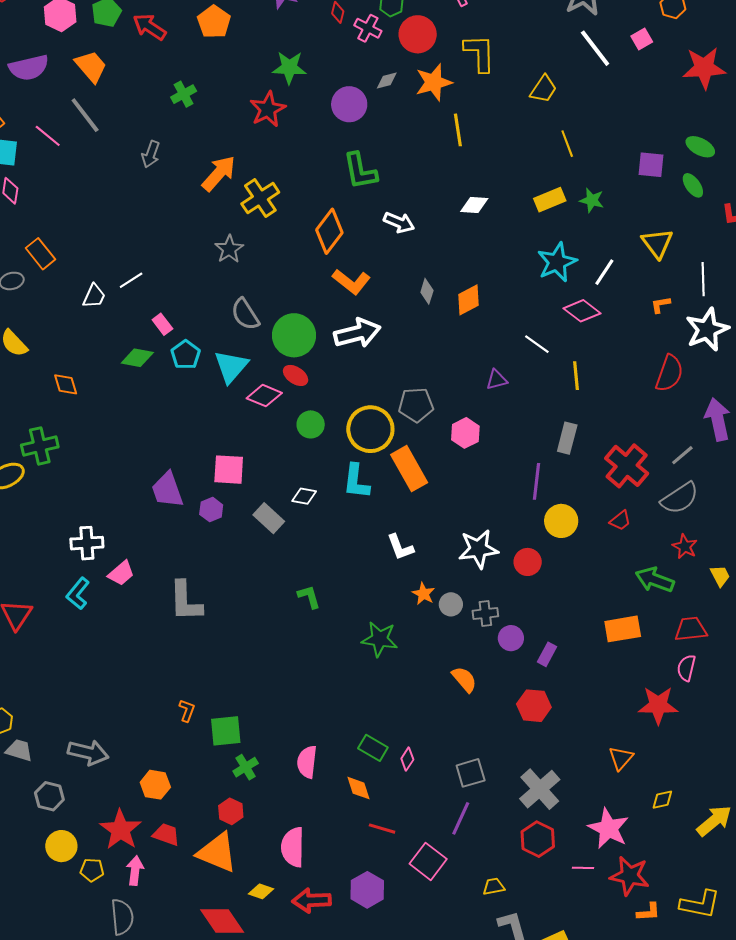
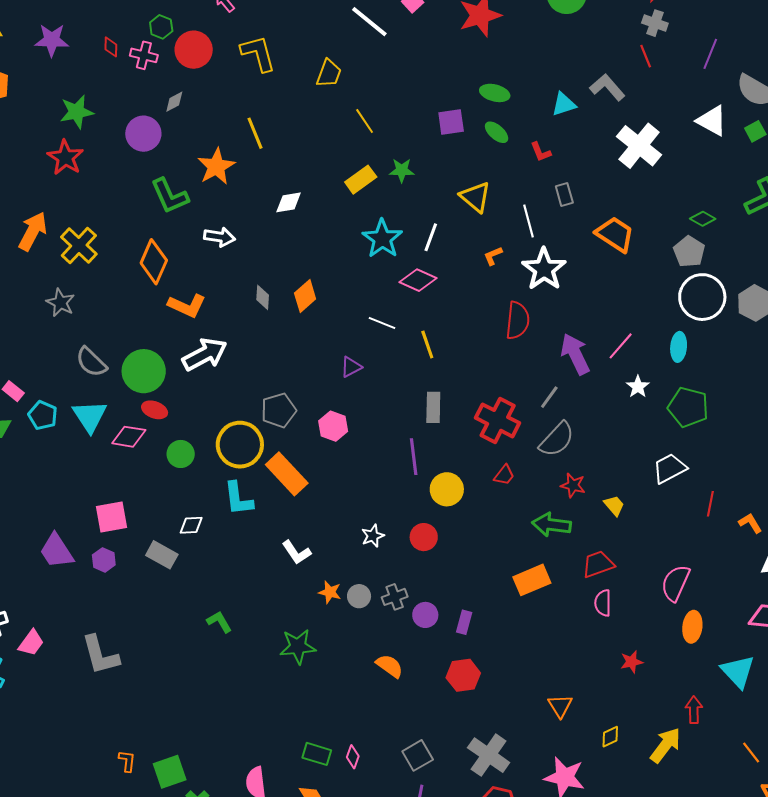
orange star: (434, 82) -> (216, 166), moved
white star: (478, 549) -> (373, 536), size x0.6
red star: (658, 705) -> (632, 662), moved, size x0.6

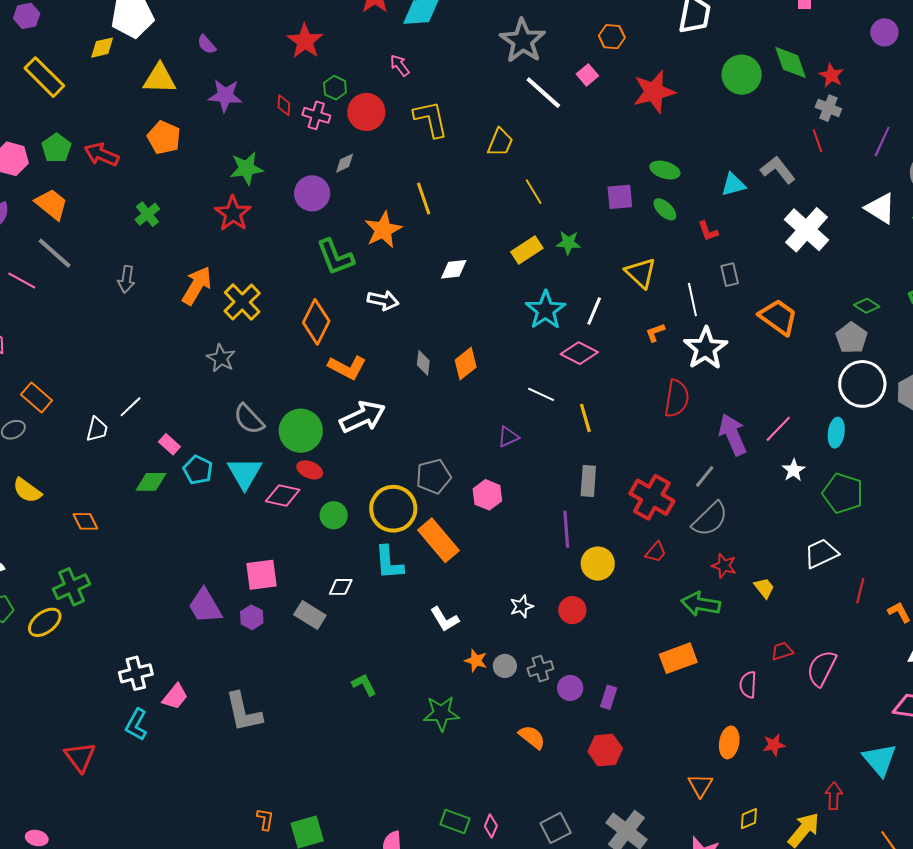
red trapezoid: (598, 564) -> (782, 651), moved, size x0.7
orange ellipse: (692, 627) -> (729, 742), moved

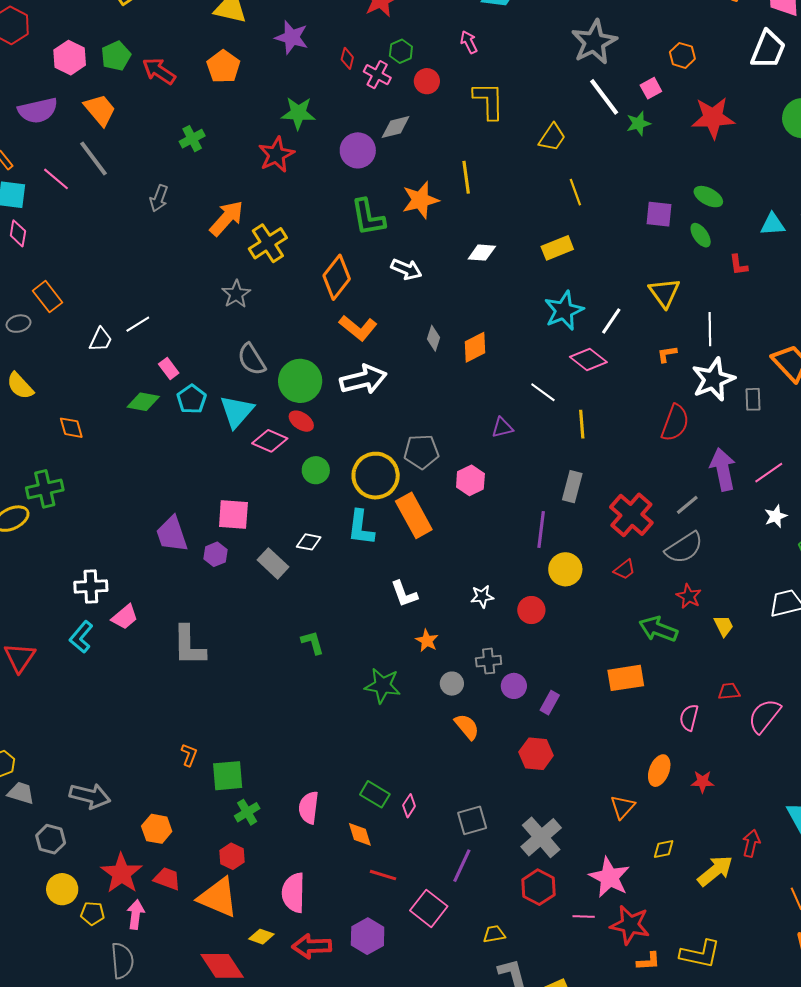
red circle: (366, 112) -> (427, 81), size x0.7
gray diamond: (345, 163) -> (396, 127), size x1.4
green star: (568, 243) -> (638, 123), moved, turned -30
gray rectangle: (730, 275) -> (753, 399), moved
gray circle: (505, 666) -> (452, 684), moved

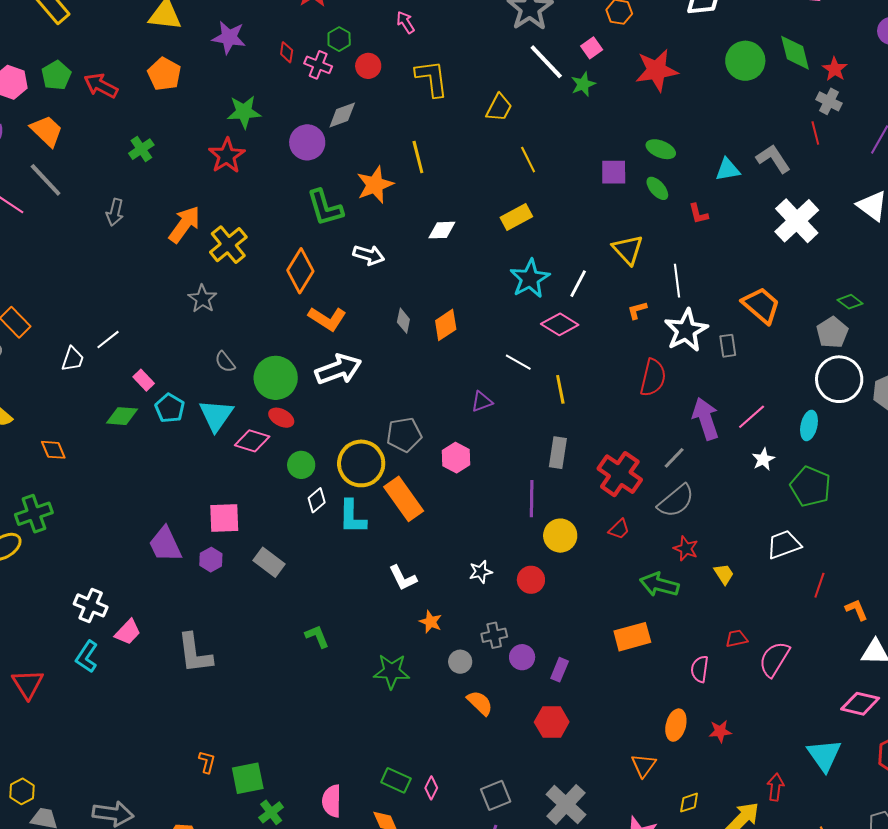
gray semicircle: (252, 359) -> (225, 362), size x0.7
white diamond: (309, 542) -> (317, 500), moved, turned -45
white cross: (91, 586) -> (91, 605), turned 32

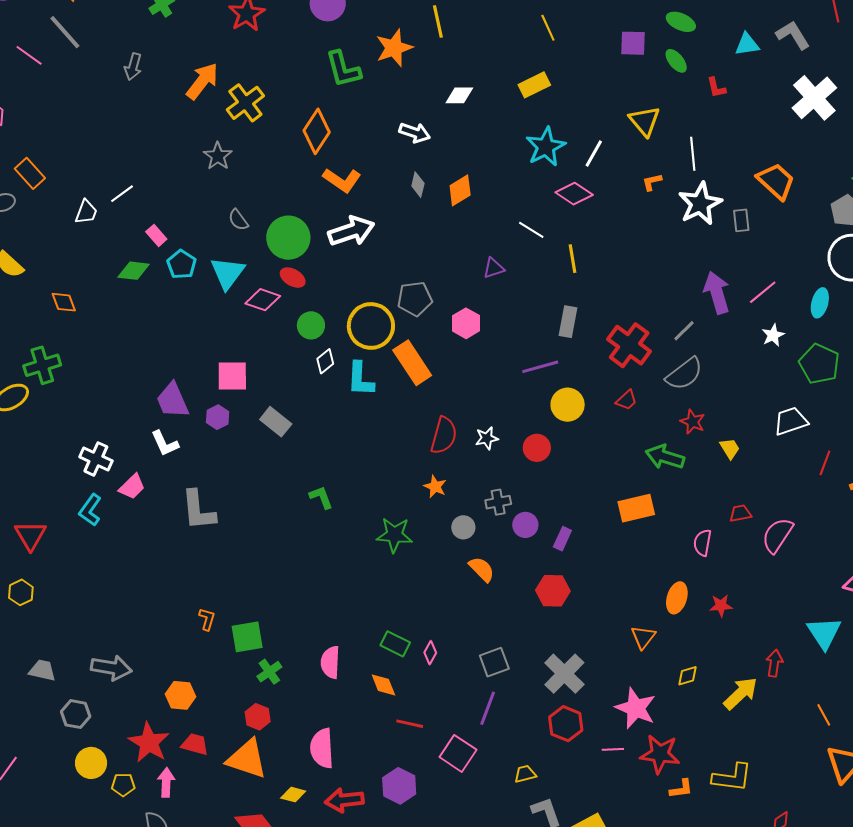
white arrow: (369, 255) -> (415, 133), moved
red semicircle: (653, 378) -> (444, 435), moved
purple line: (532, 499) -> (540, 367), turned 72
white L-shape: (403, 578) -> (165, 443), moved
yellow hexagon: (22, 791) -> (21, 592), moved

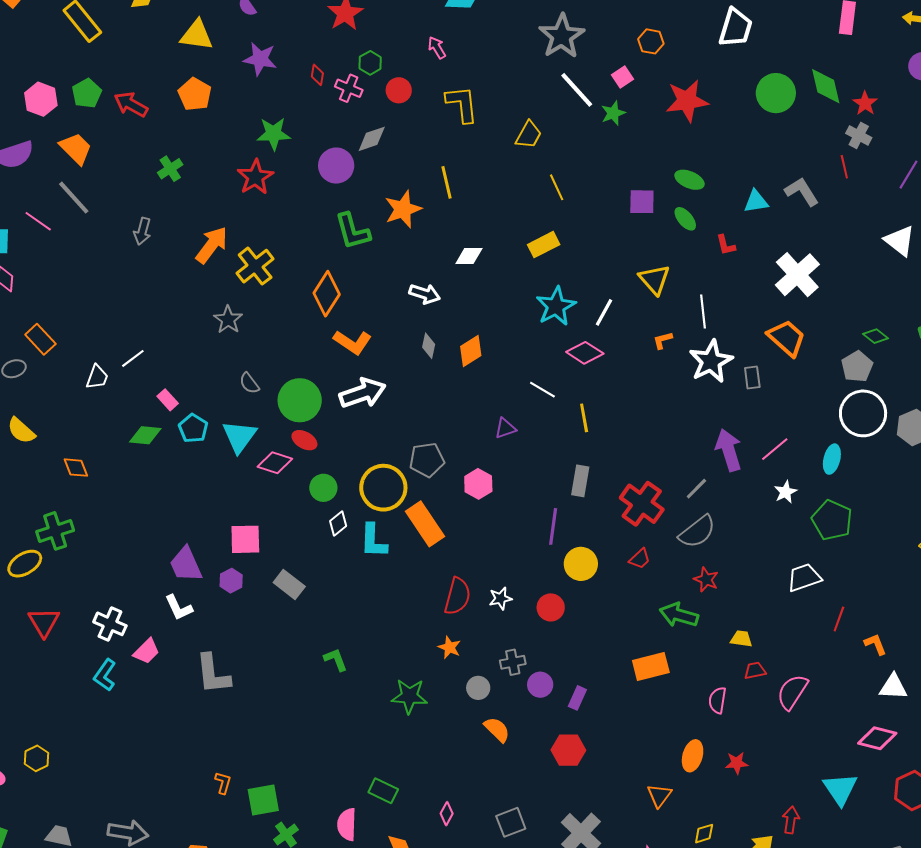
white cross: (814, 98) -> (797, 275), moved
purple line: (540, 367) -> (553, 526), turned -66
yellow trapezoid: (730, 448) -> (741, 639), moved, turned -50
red triangle: (30, 535) -> (44, 622), moved
green rectangle: (395, 644) -> (383, 791), moved

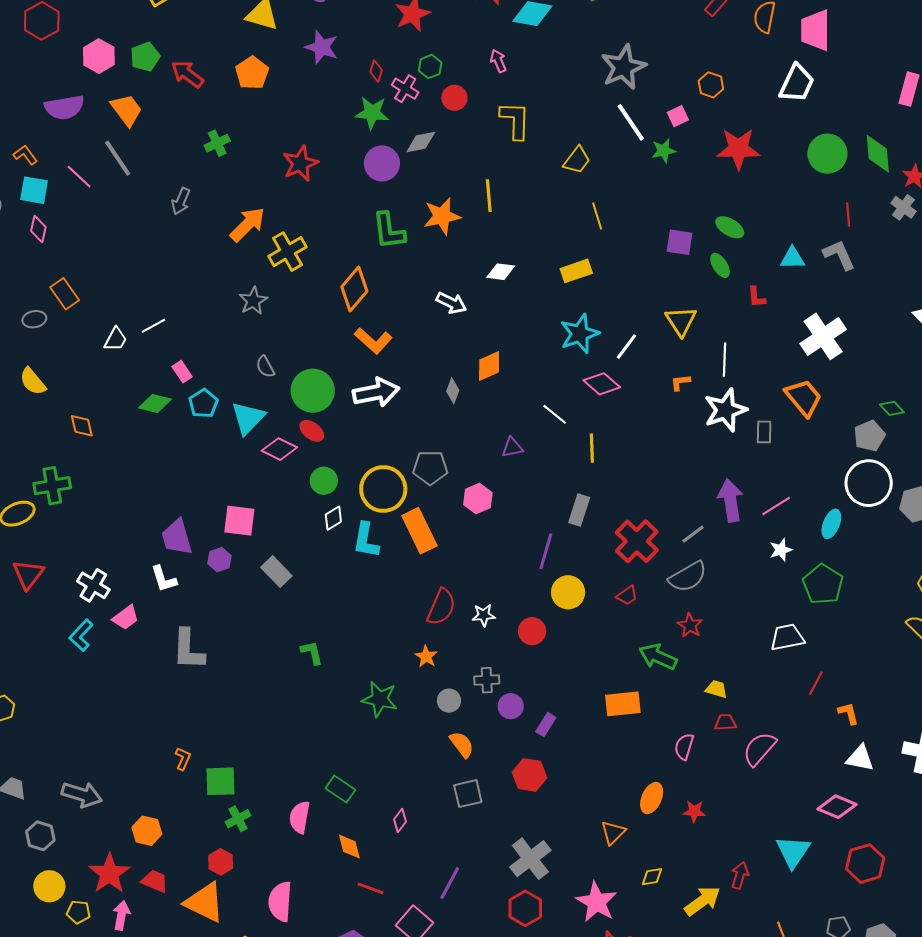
green star: (274, 134) -> (372, 113), moved
red line: (844, 167) -> (848, 215), moved
gray diamond: (429, 346) -> (453, 391), moved
gray square: (511, 822) -> (468, 794), moved

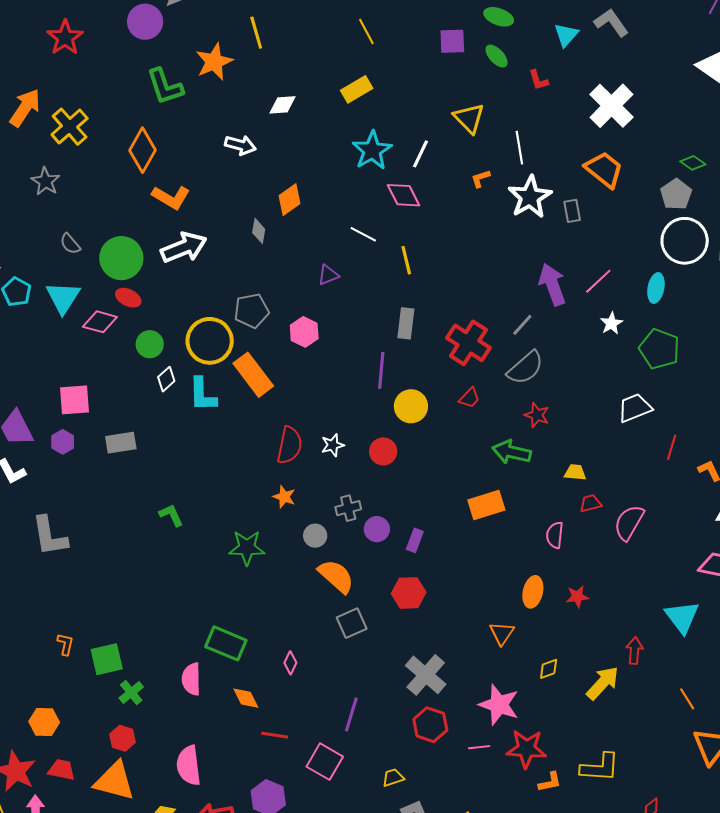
cyan triangle: (792, 258) -> (566, 35), turned -36
pink diamond: (602, 384) -> (403, 195), turned 33
gray rectangle: (276, 572) -> (121, 443), turned -44
orange semicircle: (462, 744) -> (336, 576), size x1.4
green rectangle: (340, 789) -> (226, 643), size x1.4

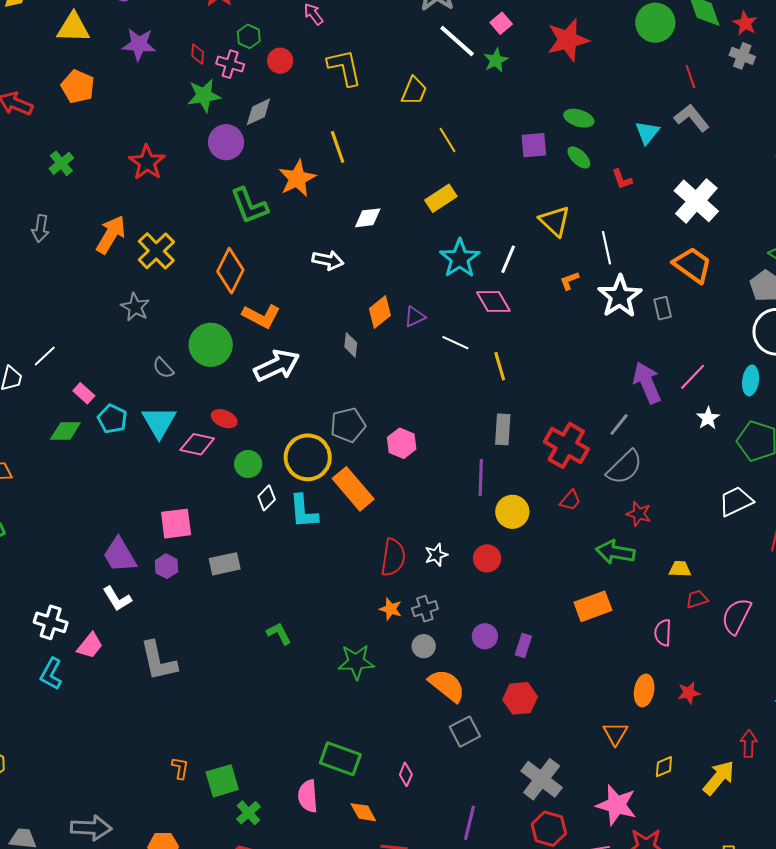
green circle: (121, 258) -> (211, 345), moved
purple triangle: (328, 275) -> (415, 317), moved
gray cross: (348, 508) -> (425, 609), moved

